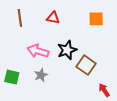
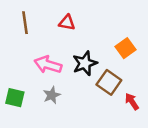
orange square: (96, 19) -> (125, 48), moved, turned -35
red arrow: (104, 90) -> (132, 101), moved

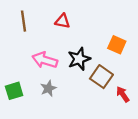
orange square: (125, 48) -> (117, 45), turned -30
green square: (15, 98) -> (14, 91), turned -30

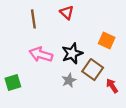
brown line: (24, 21) -> (33, 19), moved
red triangle: (63, 21) -> (67, 13), moved, turned 32
gray star: (48, 88) -> (69, 80), moved

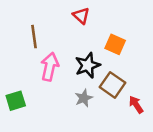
brown line: (33, 19) -> (34, 37), moved
orange square: (107, 41) -> (115, 44), moved
pink arrow: (41, 55) -> (50, 67), turned 85

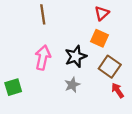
red triangle: (81, 16) -> (102, 13), moved, turned 35
brown line: (34, 37) -> (43, 14), moved
brown square: (112, 85) -> (110, 67), moved

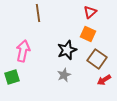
pink arrow: (43, 58) -> (23, 51), moved
red arrow: (118, 90) -> (104, 80), turned -88

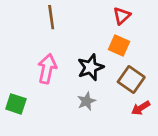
pink arrow: (23, 51) -> (47, 69), moved
green square: (12, 77) -> (16, 104), turned 35

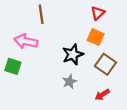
pink arrow: (47, 69) -> (26, 41), moved, turned -90
green square: (16, 104) -> (13, 66), moved
red arrow: (141, 108) -> (102, 95), moved

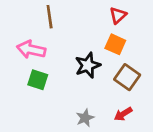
green square: (13, 66) -> (38, 80), moved
gray star: (69, 82) -> (85, 118), moved

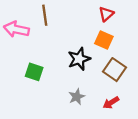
pink arrow: (31, 50) -> (16, 29), moved
gray star: (85, 118) -> (77, 97), moved

